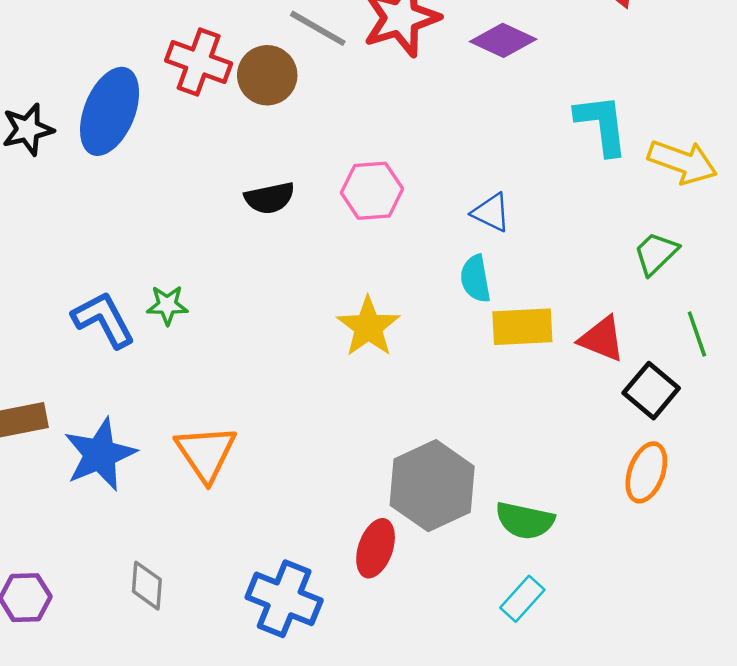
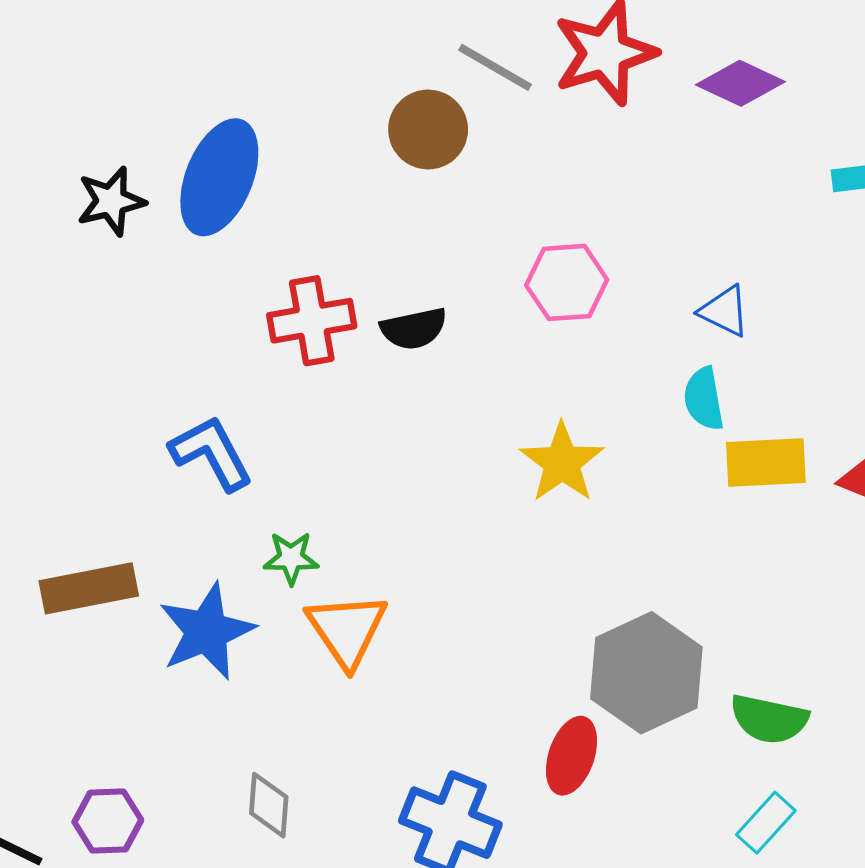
red cross: (199, 62) -> (312, 321), moved, turned -30
black semicircle: (270, 198) -> (414, 329), moved
green star: (167, 305) -> (291, 558), moved

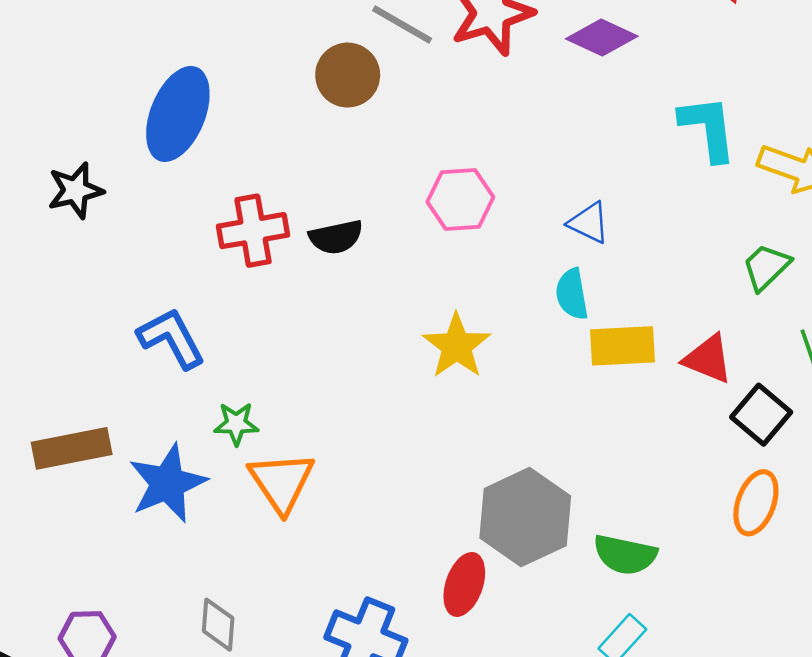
black star: (111, 201) -> (75, 190), moved

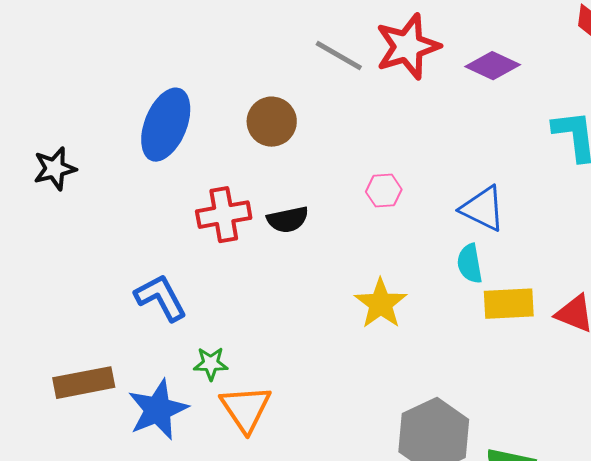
brown circle: (348, 75) -> (272, 122), moved
black star: (75, 190) -> (55, 169), moved
pink hexagon: (460, 199) -> (384, 191), size x0.7
blue triangle: (589, 223) -> (483, 209), size x1.4

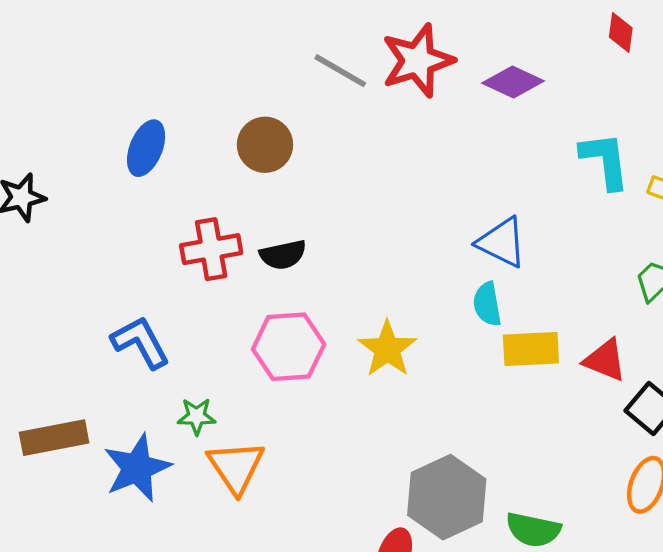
blue ellipse: (166, 125) -> (146, 148), size x0.7
pink hexagon: (384, 191) -> (289, 347), moved, size x1.8

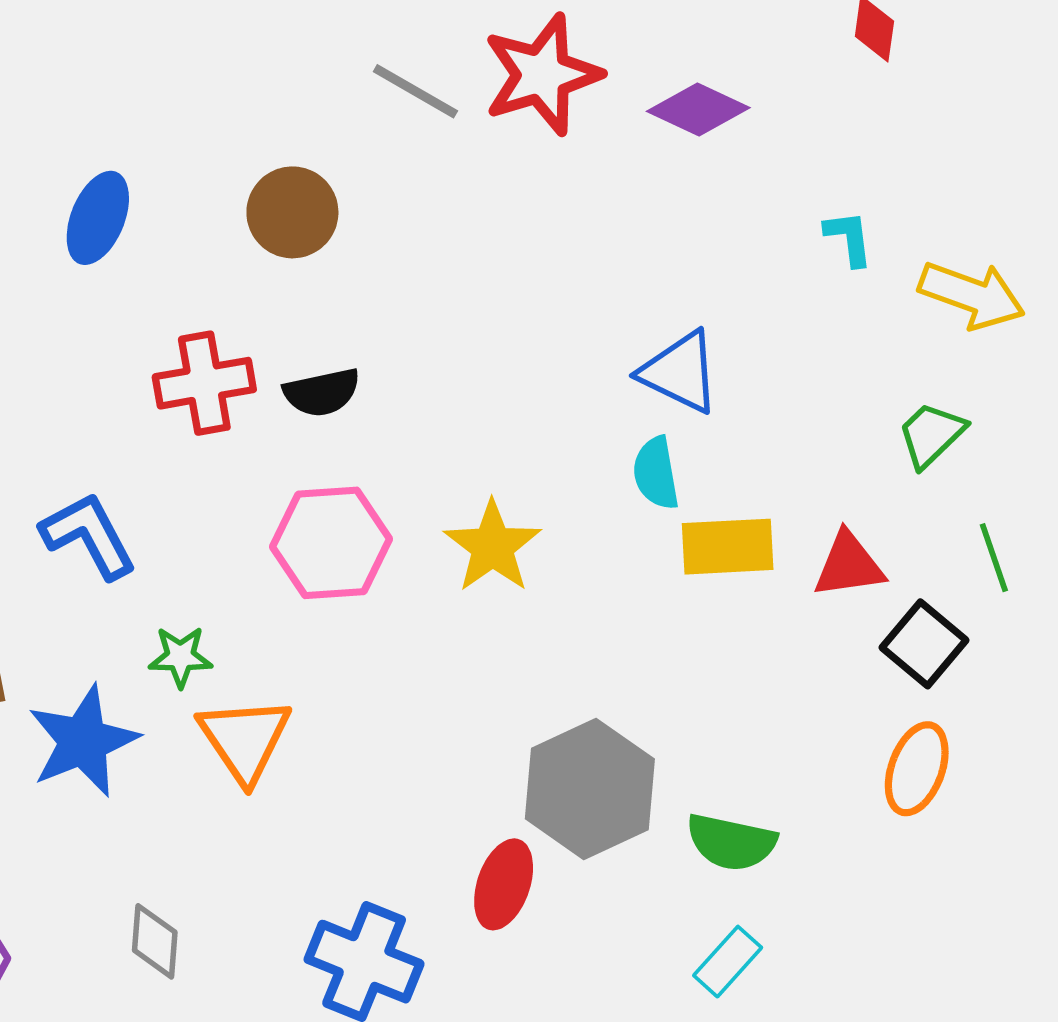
cyan L-shape: (605, 160) -> (849, 238), size x0.6
red triangle: (605, 360) -> (849, 565), turned -30

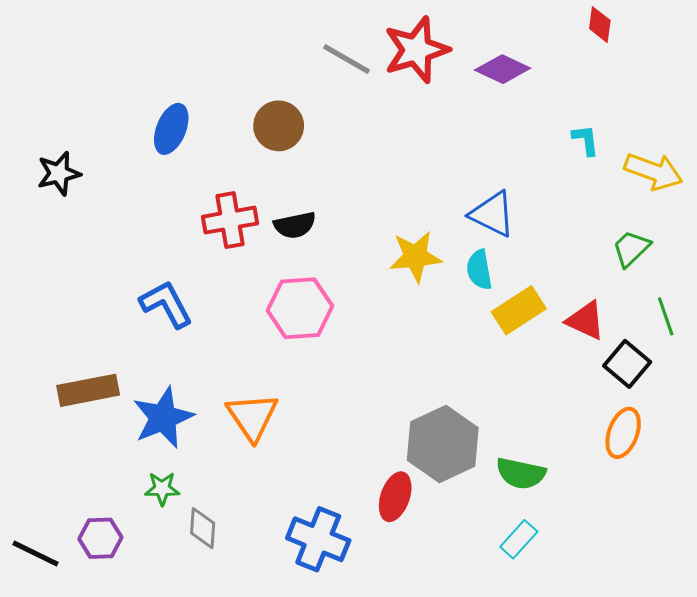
yellow star: (493, 547) -> (415, 257), moved, turned 30
yellow rectangle: (728, 547) -> (519, 310), turned -30
red triangle: (849, 565) -> (586, 320), turned 33
green star: (180, 657) -> (162, 489), moved

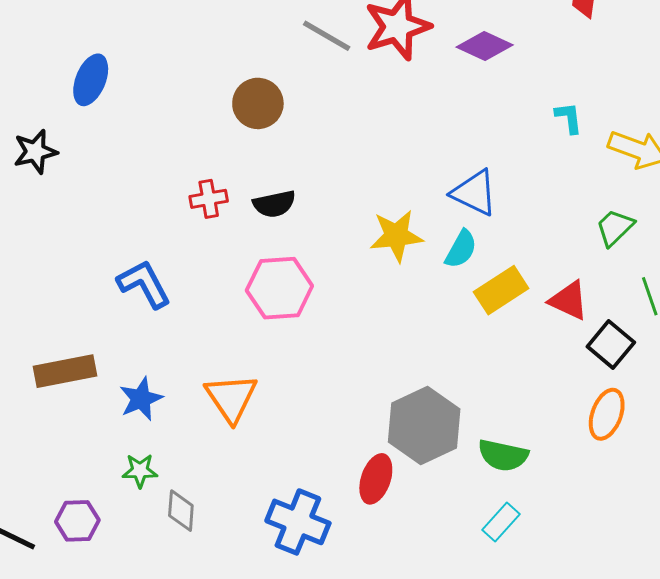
blue ellipse: (171, 129) -> (91, 80), moved
red cross: (230, 220) -> (209, 199), size x0.7
cyan semicircle: (479, 270) -> (461, 249), turned -141
blue star: (163, 418) -> (141, 399), size x0.7

